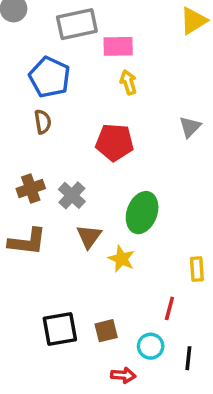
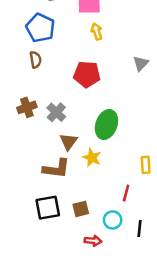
brown L-shape: (27, 242) -> (56, 169), moved

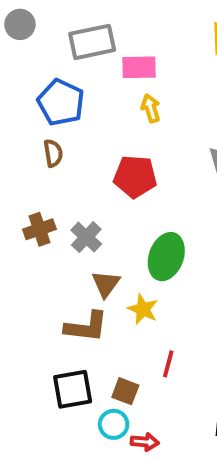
red line: (126, 193) -> (168, 364), moved
brown square: (81, 209) -> (125, 391), turned 35
cyan circle: (113, 220) -> (114, 424), moved

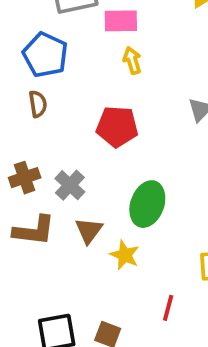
brown L-shape: (86, 327) -> (34, 230), moved
red line: (168, 364) -> (168, 308), moved

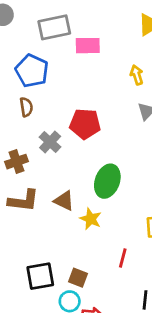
yellow arrow: (132, 60) -> (137, 75), moved
gray cross: (70, 185) -> (50, 142), moved
brown triangle: (89, 230) -> (64, 201), turned -40

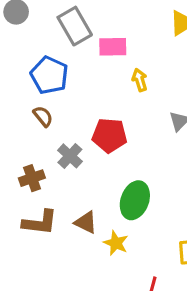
gray rectangle: (54, 27) -> (75, 26), turned 72
yellow arrow: (137, 75) -> (140, 80), moved
brown semicircle: (26, 107) -> (43, 116), turned -30

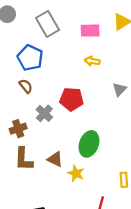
pink rectangle: (113, 47) -> (90, 31), moved
yellow arrow: (140, 80) -> (92, 61), turned -64
brown L-shape: (40, 222) -> (24, 159), turned 85

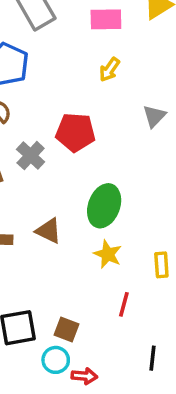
yellow arrow: (92, 61) -> (109, 70), turned -64
yellow star: (76, 173) -> (108, 254), moved

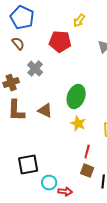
red pentagon: (75, 132) -> (60, 42), moved
brown square: (66, 329) -> (87, 171), moved

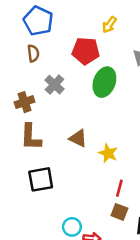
brown semicircle: (18, 44) -> (33, 53), turned 32
green ellipse: (76, 97) -> (104, 82), moved
brown triangle: (45, 111) -> (78, 138), moved
black square: (28, 165) -> (41, 179), moved

